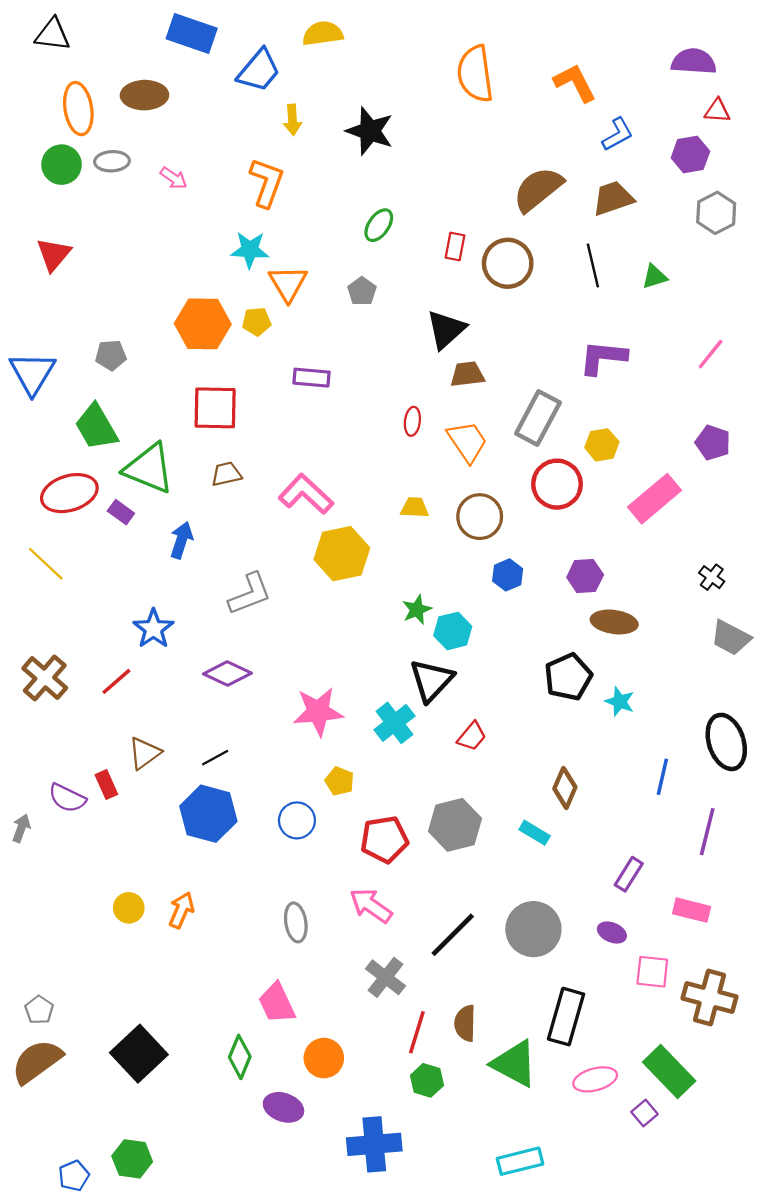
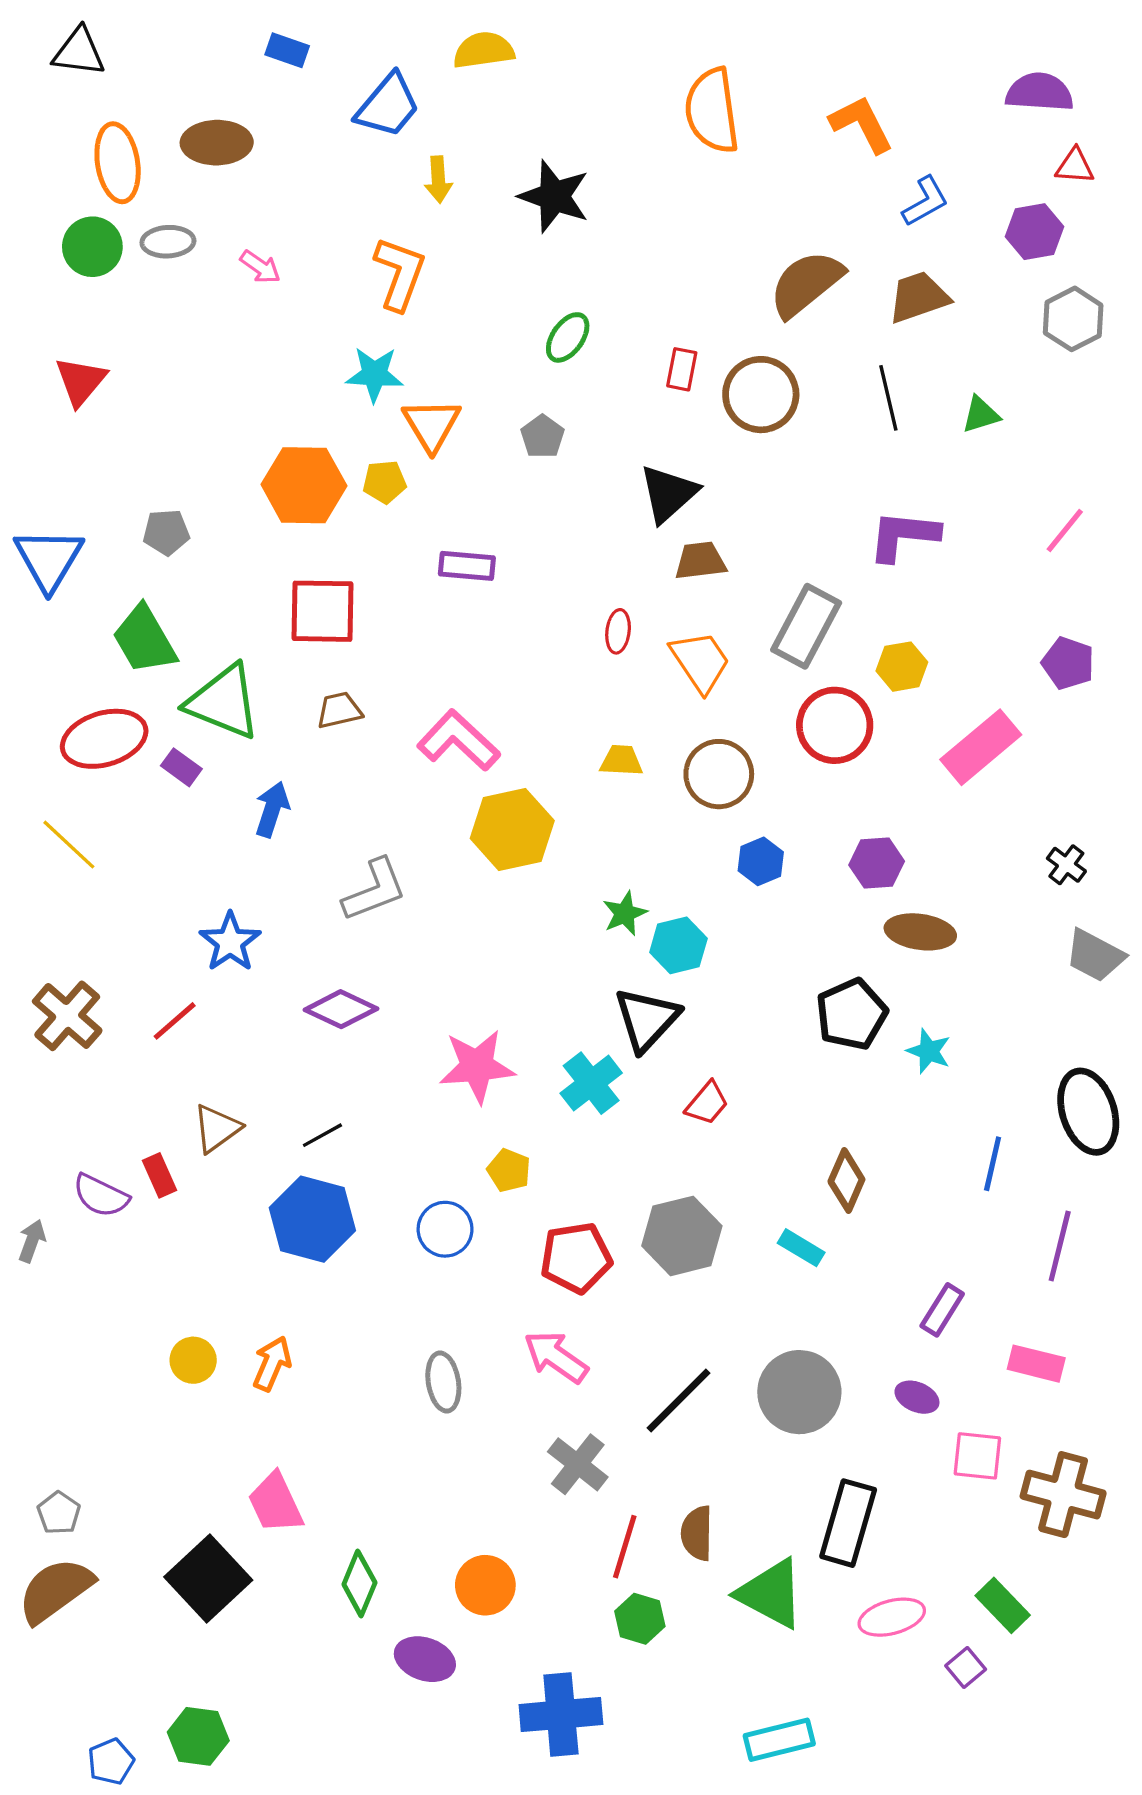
blue rectangle: (192, 33) -> (287, 50), size x0.6
pink trapezoid: (277, 1003) -> (275, 1503), moved
green rectangle: (669, 1072) -> (1003, 1605), size x0.7

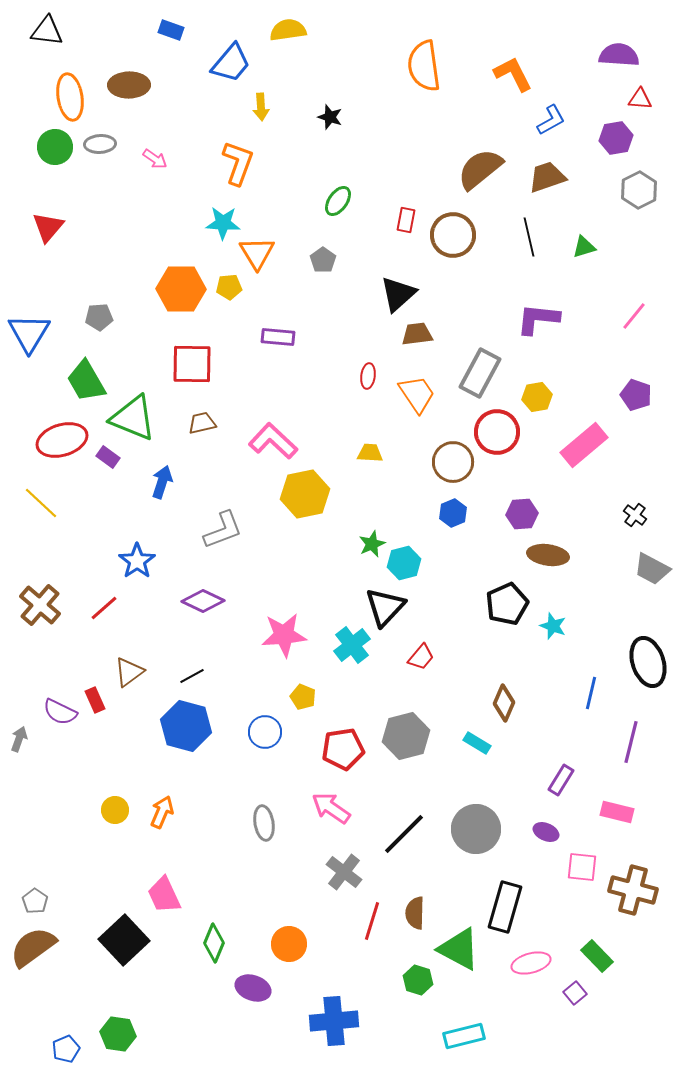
black star: (554, 196) -> (330, 117), size x0.6
brown circle: (719, 774) -> (453, 462), moved
green hexagon: (640, 1619) -> (418, 980), moved

